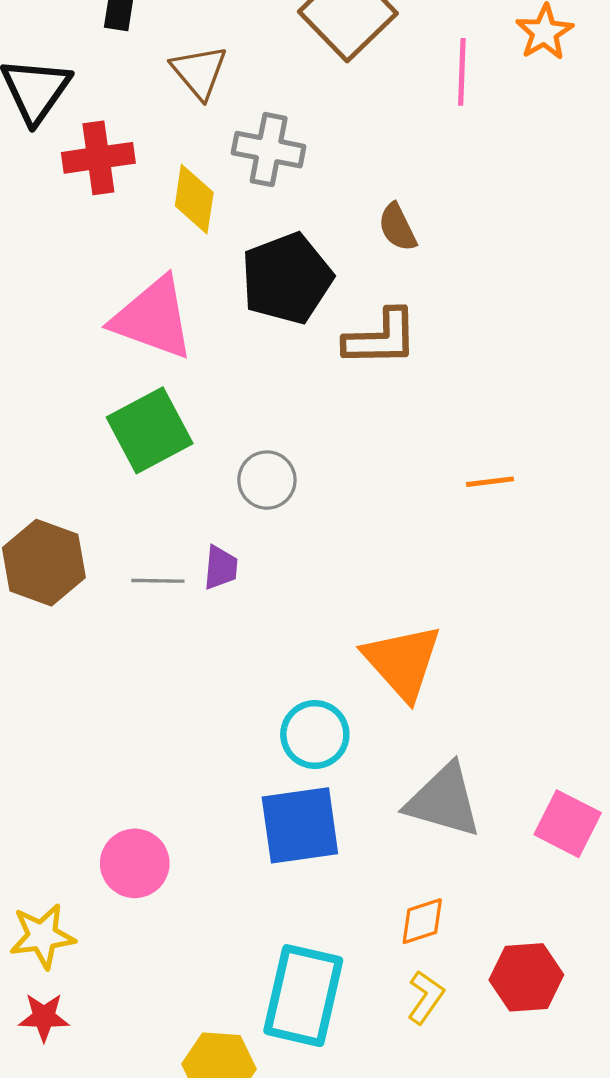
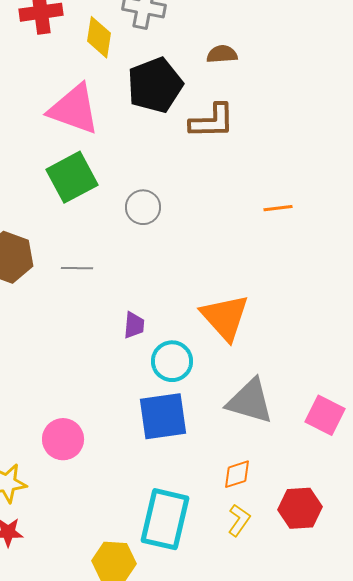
brown semicircle: (397, 227) -> (222, 54), turned 112
purple trapezoid: (221, 568) -> (134, 325), moved

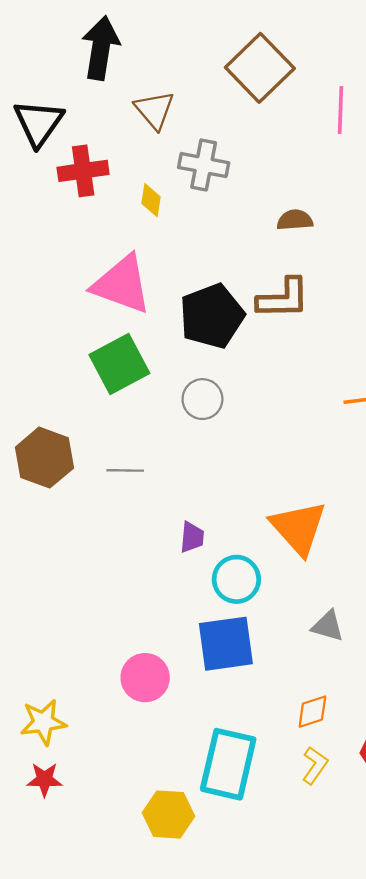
yellow diamond: (99, 37) -> (151, 200), size x0.7
black pentagon: (155, 85) -> (212, 316), moved
gray triangle: (250, 401) -> (328, 626), size x0.6
pink circle: (63, 439) -> (145, 678), moved

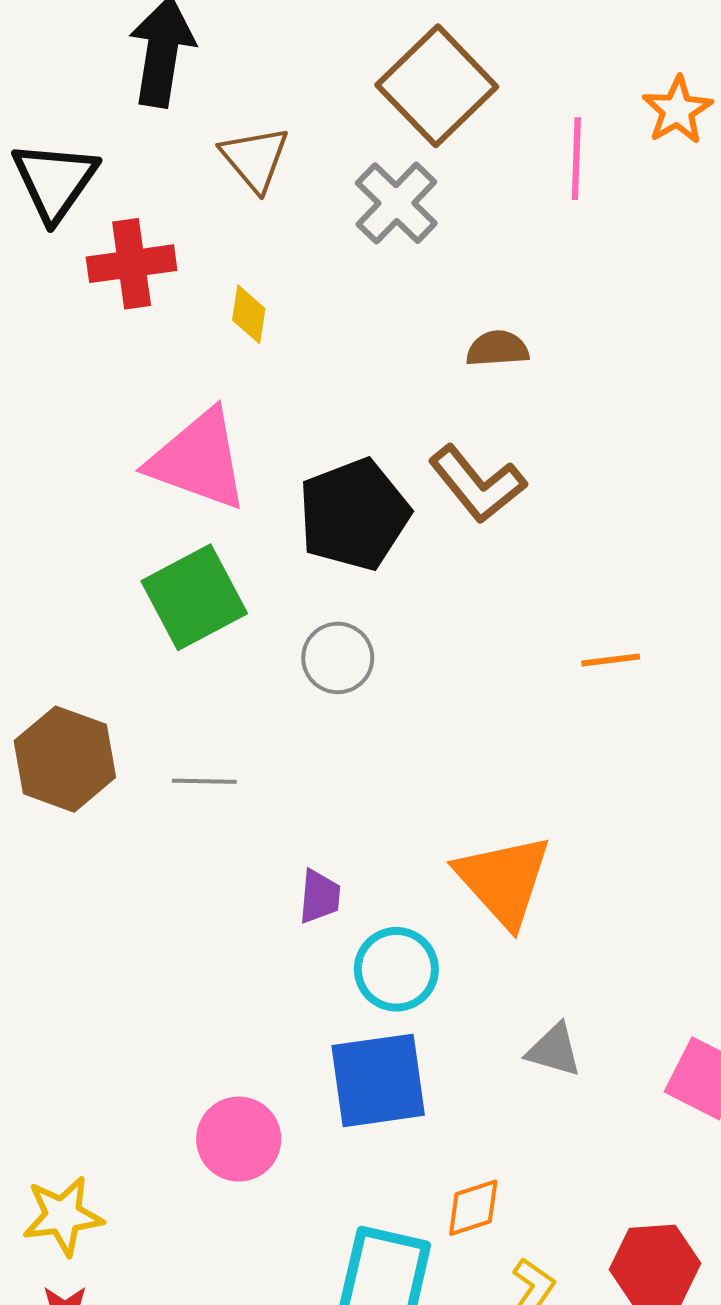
gray cross: (204, 165) -> (396, 203), moved, turned 33
brown L-shape: (283, 298) -> (477, 484), turned 52
orange diamond: (312, 712) -> (473, 1208), moved

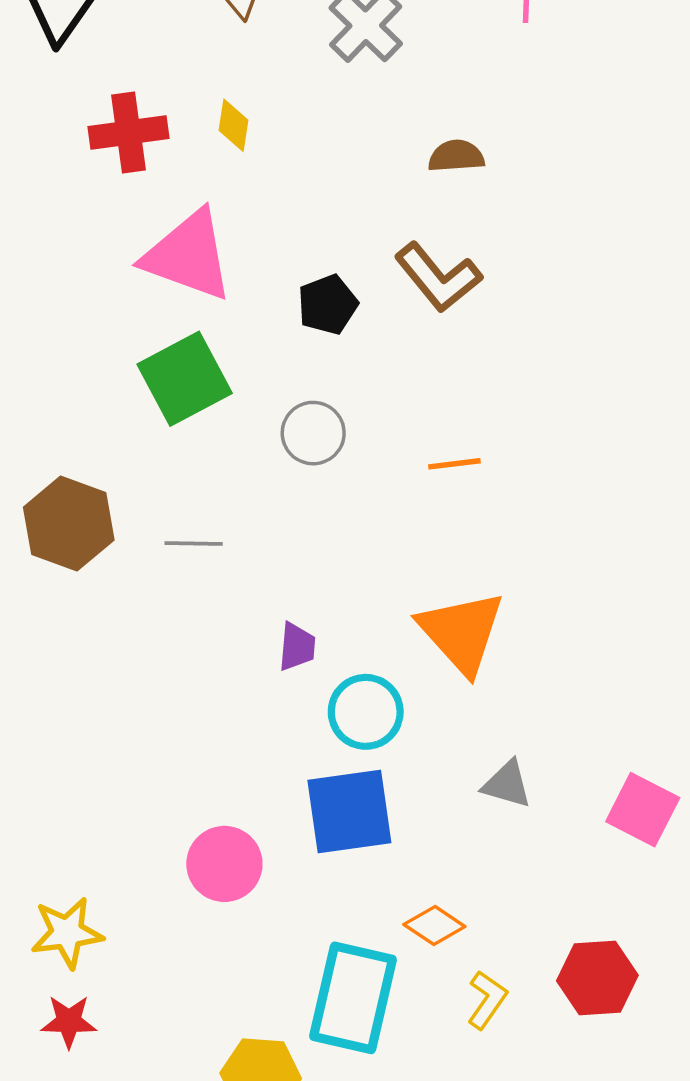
red cross: (132, 264) -> (129, 133), moved
black pentagon: (354, 514) -> (328, 305), size x0.6
orange line: (611, 660) -> (454, 464), moved
orange diamond: (473, 1208) -> (434, 926), turned 52

